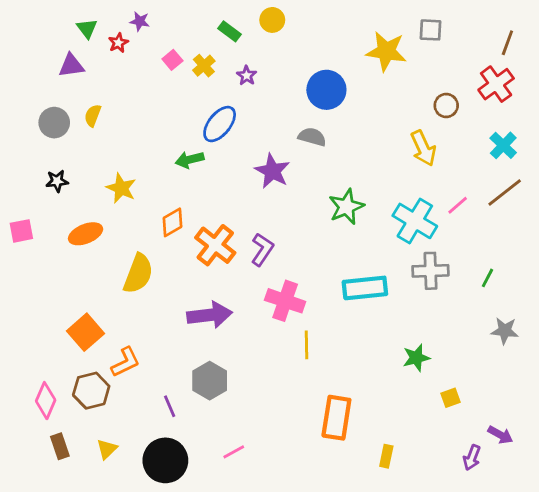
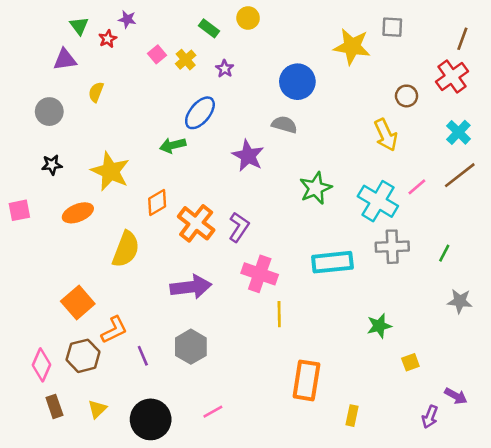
yellow semicircle: (93, 115) -> (96, 92), moved
yellow star: (121, 188) -> (110, 171), size x1.4
purple line: (170, 406) -> (143, 356), moved

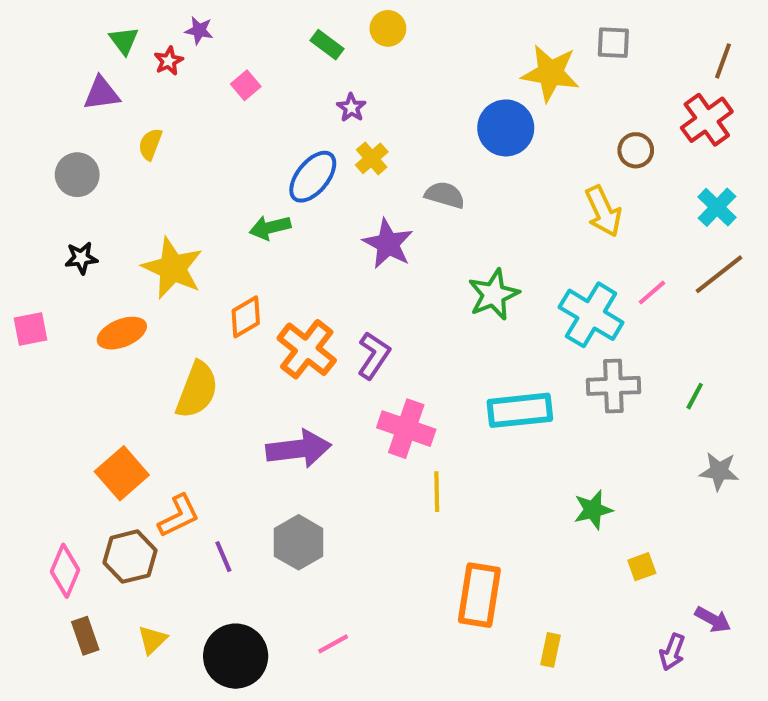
yellow cross: (186, 60) -> (372, 158), moved
blue circle: (297, 82) -> (506, 128), moved

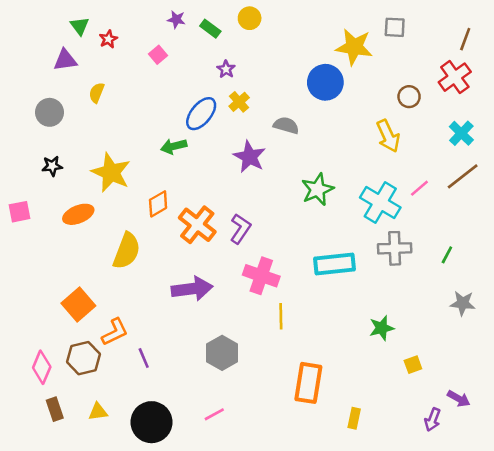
purple star: (199, 30) -> (176, 20), moved
gray hexagon: (299, 542) -> (222, 353), moved
yellow triangle: (152, 640) -> (98, 412), turned 36

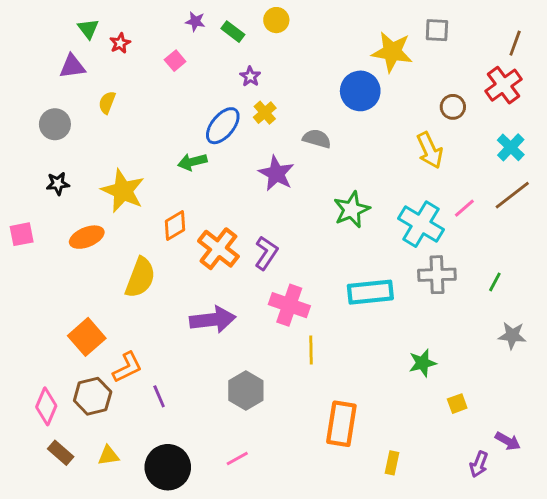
brown rectangle: (55, 409) -> (61, 453), turned -30

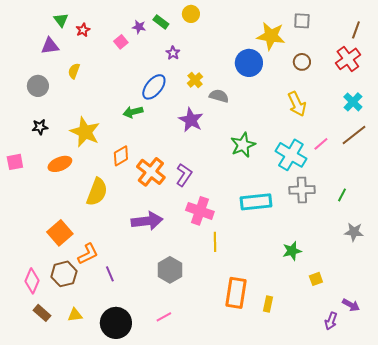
purple star: (195, 21) -> (139, 27), moved
brown circle: (453, 107) -> (302, 62), moved
yellow cross: (265, 113) -> (195, 80), moved
yellow rectangle: (392, 463) -> (268, 304), moved

